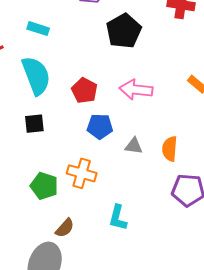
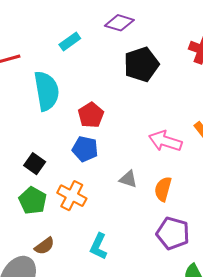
cyan rectangle: (38, 29) -> (70, 42), moved, turned -65
pink arrow: (136, 90) -> (165, 141), moved
black square: (34, 124) -> (35, 164), moved, turned 30
blue pentagon: (100, 126) -> (85, 149), moved

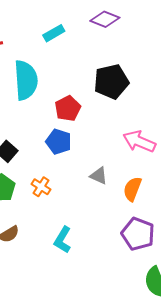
black pentagon: (141, 64) -> (111, 82), moved
orange cross: (72, 196) -> (41, 187), size x0.7

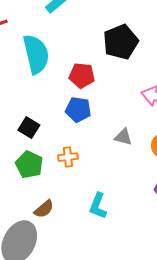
red pentagon: (68, 108) -> (82, 75), turned -30
orange cross: (41, 187) -> (68, 157), turned -30

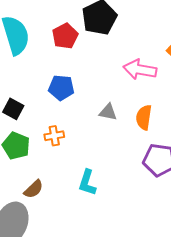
red pentagon: (82, 75) -> (65, 36), moved, turned -30

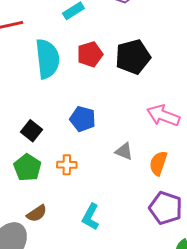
red pentagon: (65, 36) -> (90, 54), moved

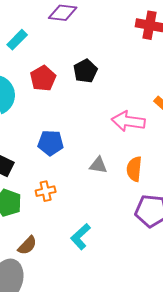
black pentagon: (133, 57) -> (85, 71), size x0.7
cyan L-shape: (91, 217) -> (81, 237), turned 32

